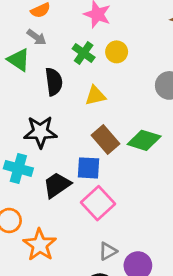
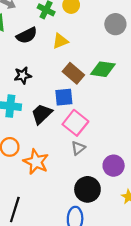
black semicircle: (54, 82) -> (27, 35), turned 80
black star: (40, 132) -> (23, 75), size x0.7
gray triangle: (108, 251) -> (78, 148), moved

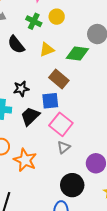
black semicircle: (27, 35) -> (16, 45), turned 78
green diamond: (103, 69) -> (77, 54), moved
black star: (23, 75) -> (21, 89), moved

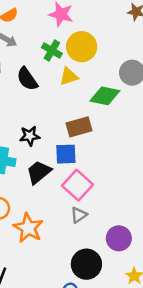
yellow circle: (57, 17) -> (82, 47), size x1.5
yellow triangle: (47, 50) -> (69, 76), moved
brown rectangle: (59, 79) -> (79, 127), turned -60

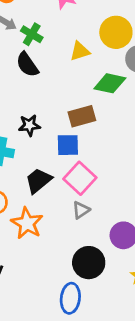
yellow circle: (82, 47) -> (116, 32), moved
green cross: (52, 51) -> (32, 34), moved
yellow triangle: (69, 76) -> (80, 51), moved
black trapezoid: (39, 172) -> (38, 181), moved

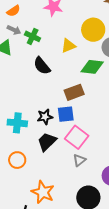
black semicircle: (27, 65) -> (42, 66), moved
black star: (29, 125) -> (45, 117), moved
orange star: (27, 223) -> (43, 192), moved

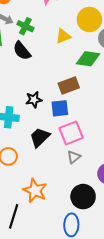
black semicircle: (42, 66) -> (22, 51), moved
black star: (45, 117) -> (34, 100), moved
pink square: (77, 137) -> (71, 133), turned 30

